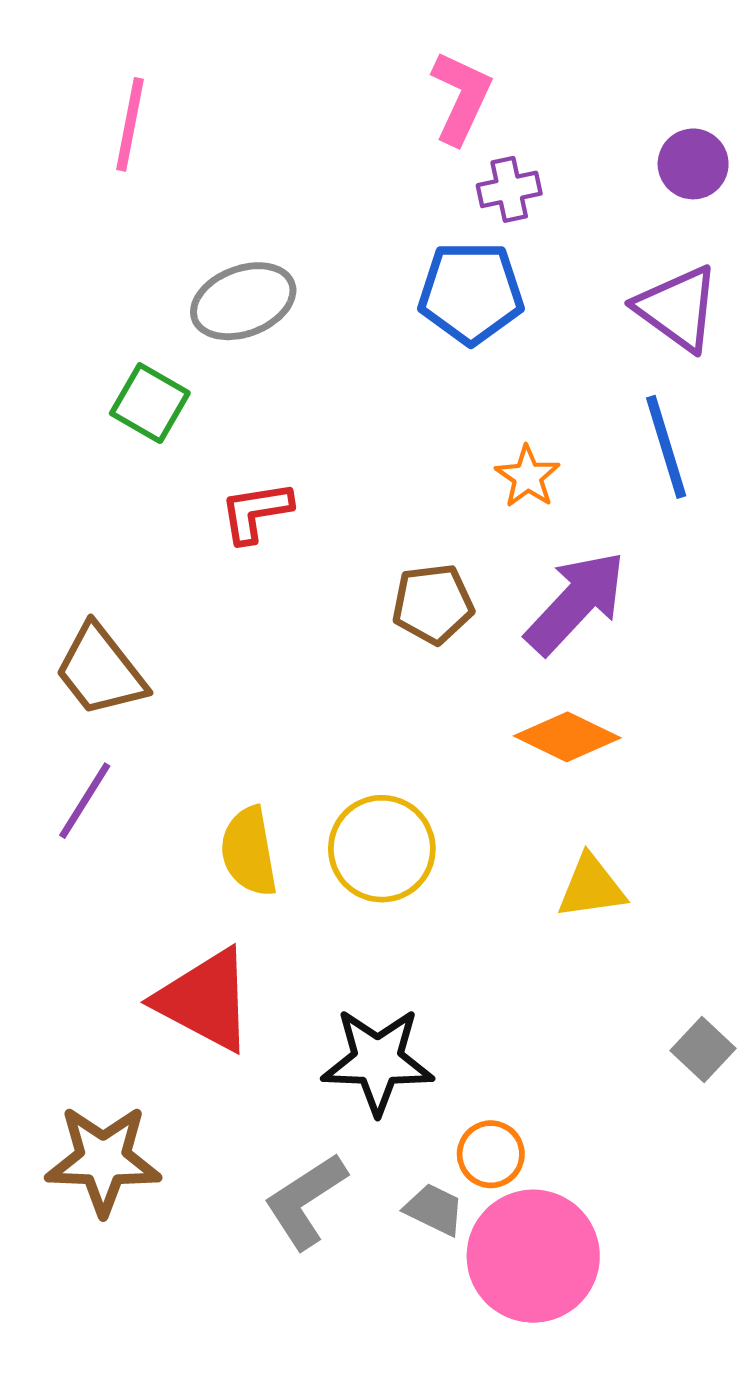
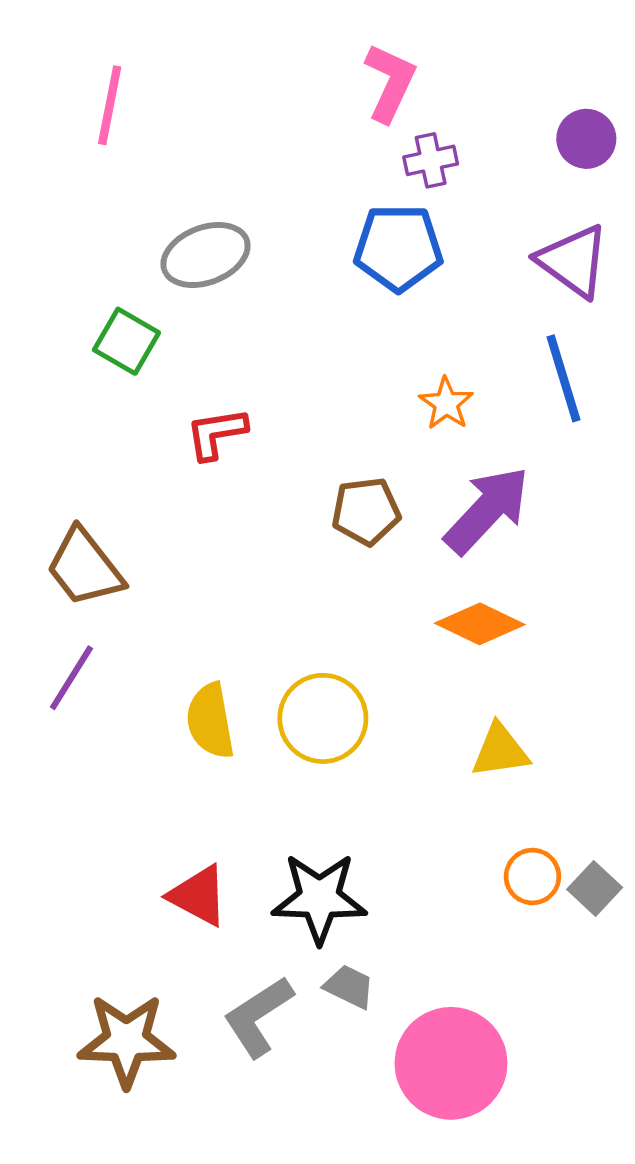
red triangle: (205, 1000) -> (198, 896), moved, size x0.7
orange circle: (491, 1154) -> (532, 877), moved
brown star: (103, 1160) -> (126, 1041), moved
gray trapezoid: (434, 1209) -> (349, 987), moved

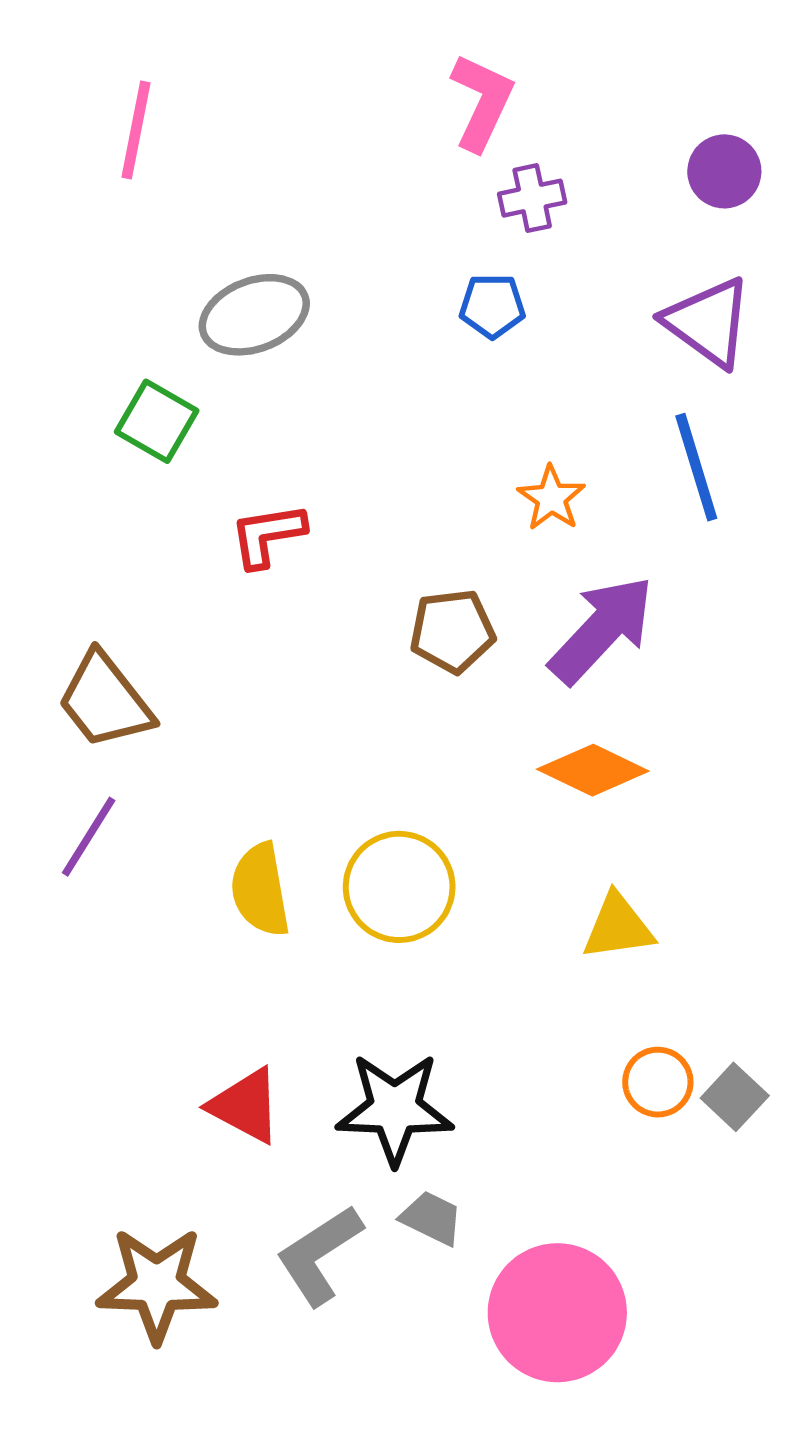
blue pentagon: (398, 248) -> (492, 306), size x0.6

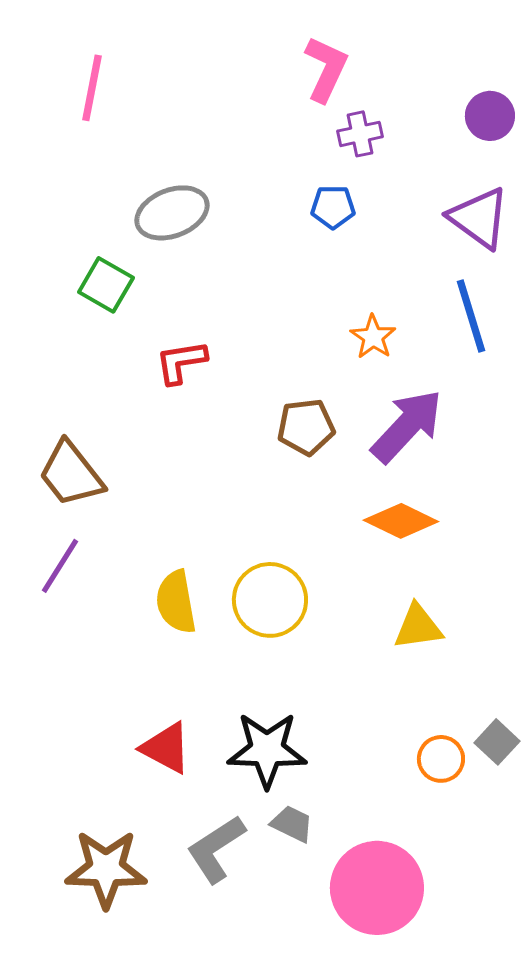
orange circle: (658, 1082) -> (441, 759), moved

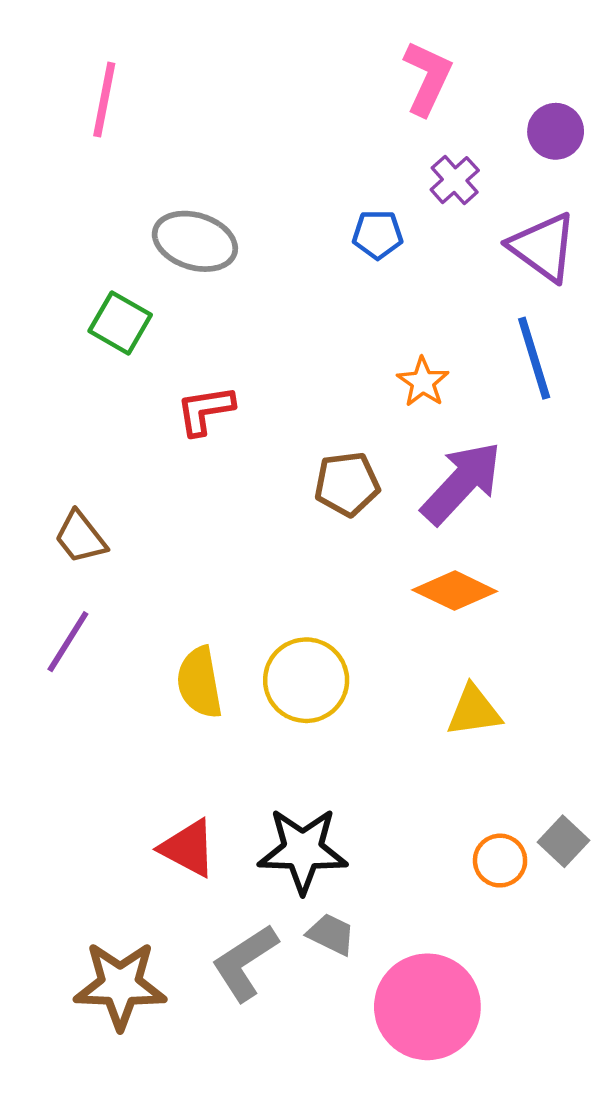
pink L-shape: (326, 69) -> (427, 78), moved
purple cross: (360, 134) -> (455, 180), moved, turned -30
gray ellipse: (172, 213) -> (195, 241), turned 38
brown trapezoid: (71, 474) -> (80, 537), size x0.7

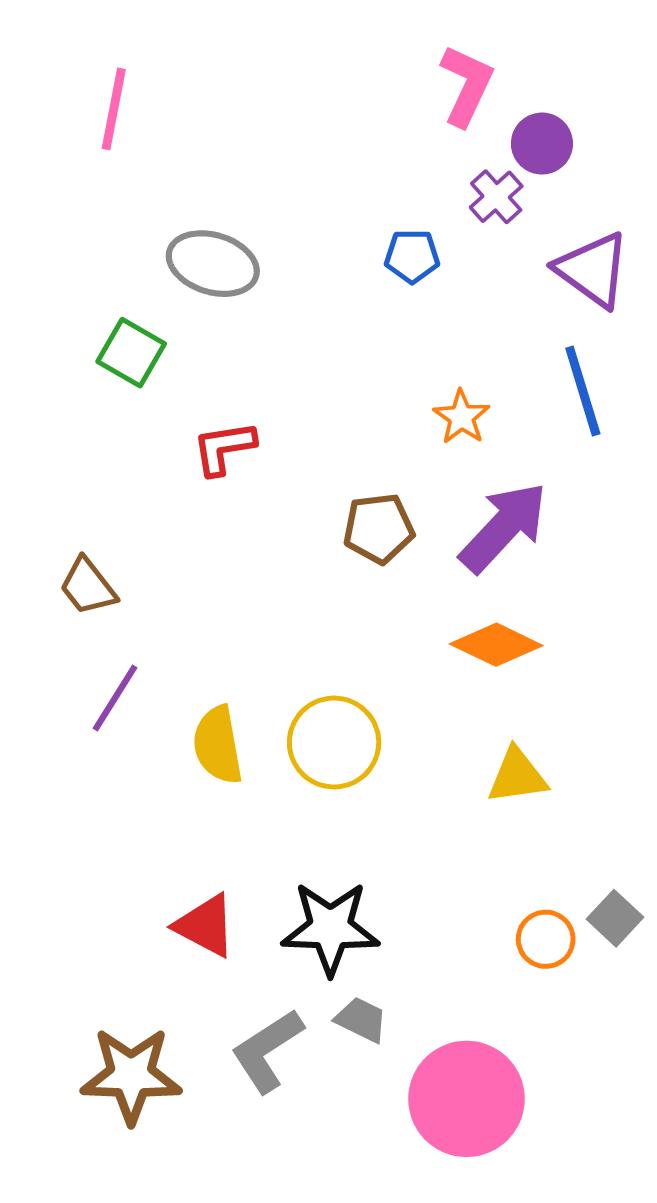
purple circle: (556, 131) -> (542, 144), moved
purple line: (68, 642) -> (115, 698), moved

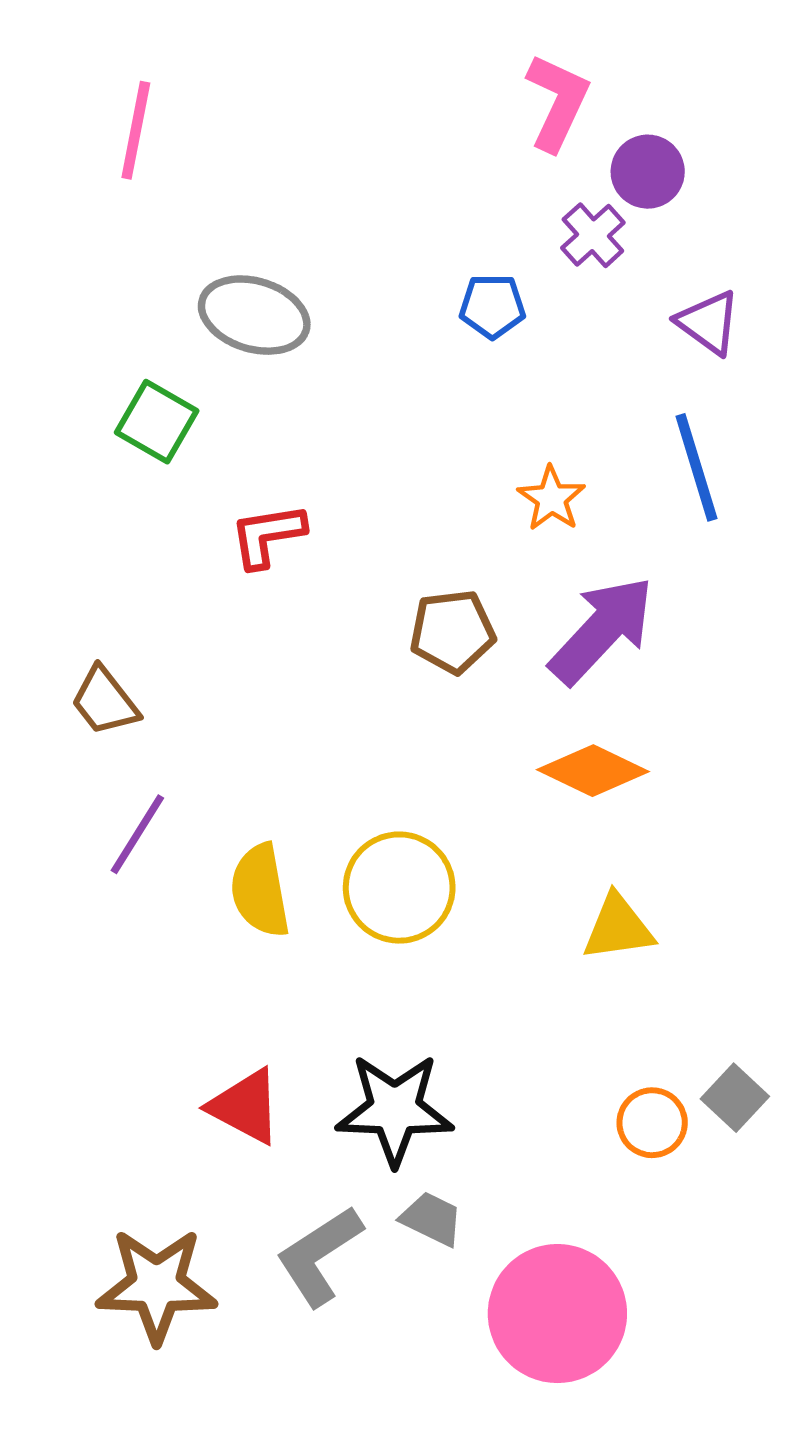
purple triangle: (593, 270) -> (708, 322), size x0.7

